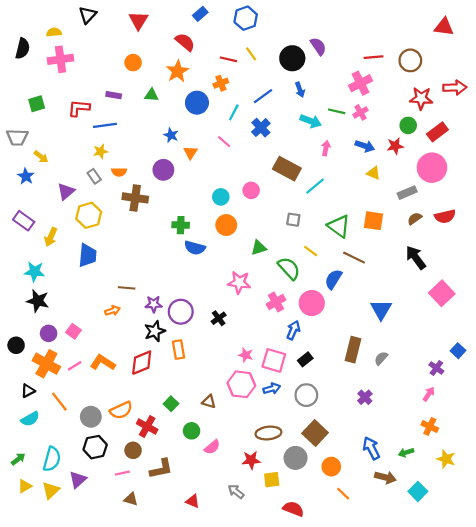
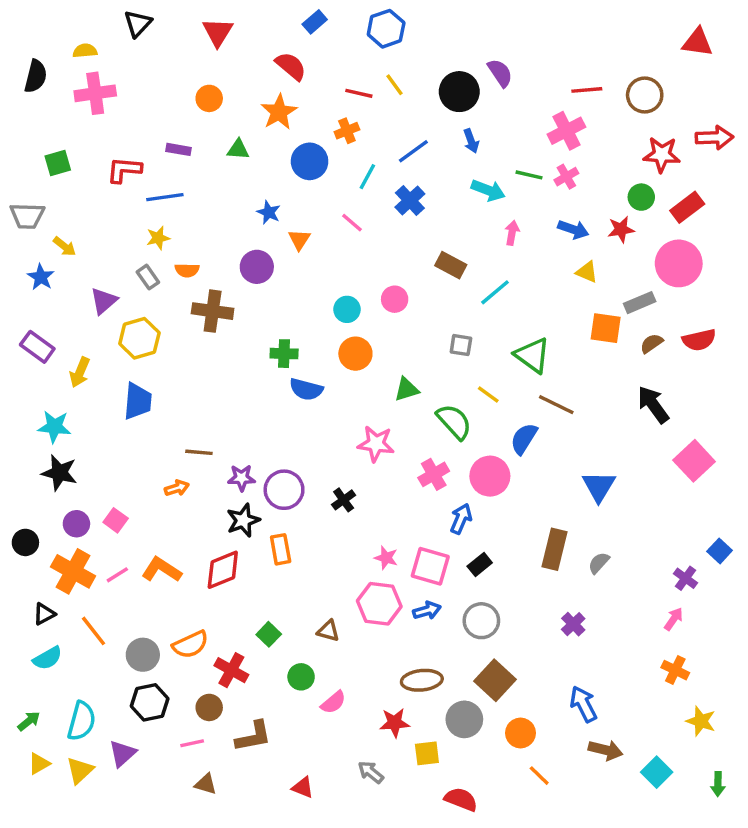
brown rectangle: (287, 169) -> (451, 265), size x0.7
orange square: (374, 221) -> (606, 328), moved
green arrow: (406, 453) -> (718, 784), moved, turned -72

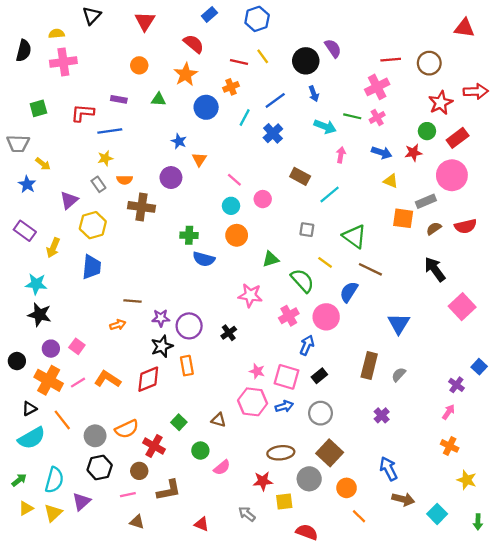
red star: (662, 155) -> (441, 103), turned -30
pink line: (352, 223) -> (234, 180), moved
cyan semicircle: (48, 658) -> (32, 438), size x1.4

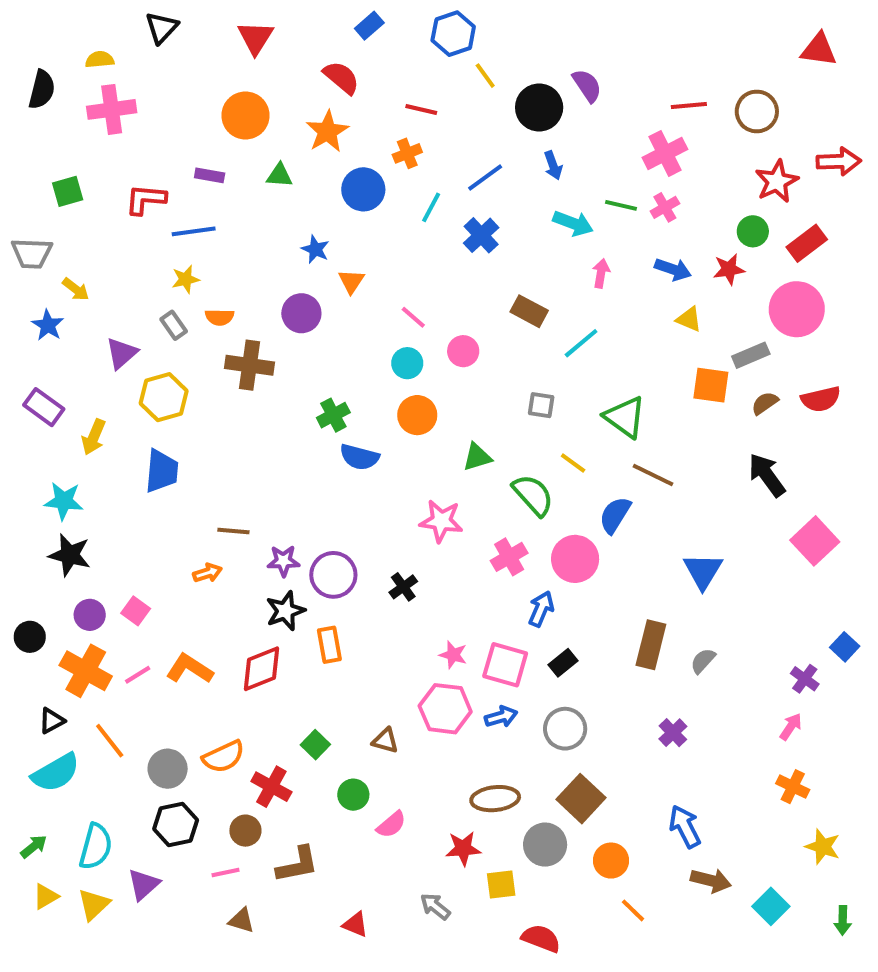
yellow line: (263, 56) -> (485, 76), moved
orange circle: (139, 65) -> (245, 115), size x1.5
green cross: (189, 235) -> (333, 415), turned -30

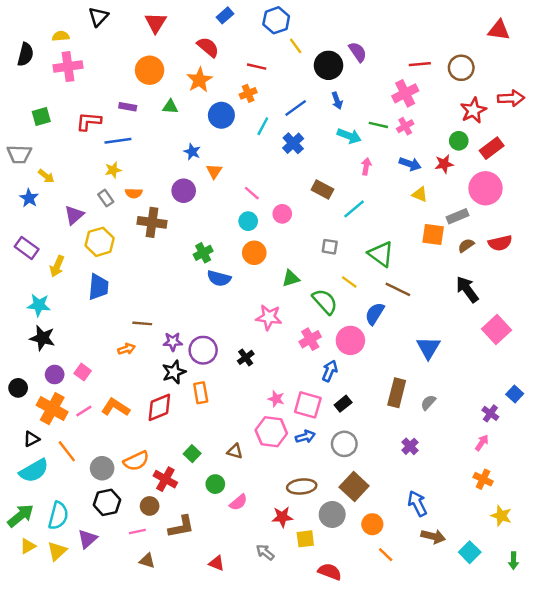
green arrow: (34, 847) -> (21, 516), size x1.6

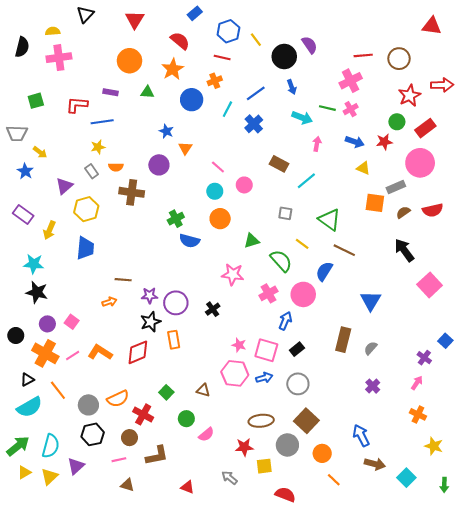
blue hexagon: (276, 20) -> (228, 31), moved
purple cross: (410, 446) -> (373, 386), moved

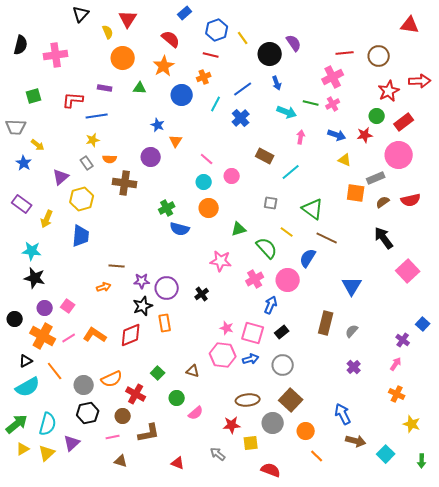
yellow semicircle: (53, 31) -> (108, 32), moved, turned 72

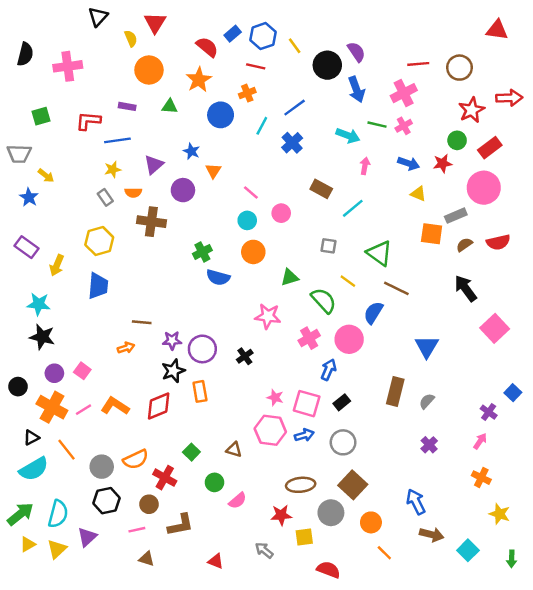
blue rectangle: (185, 13) -> (233, 34), moved
blue arrow: (277, 83) -> (356, 89), moved, size x1.5
purple triangle: (61, 177) -> (154, 165), moved

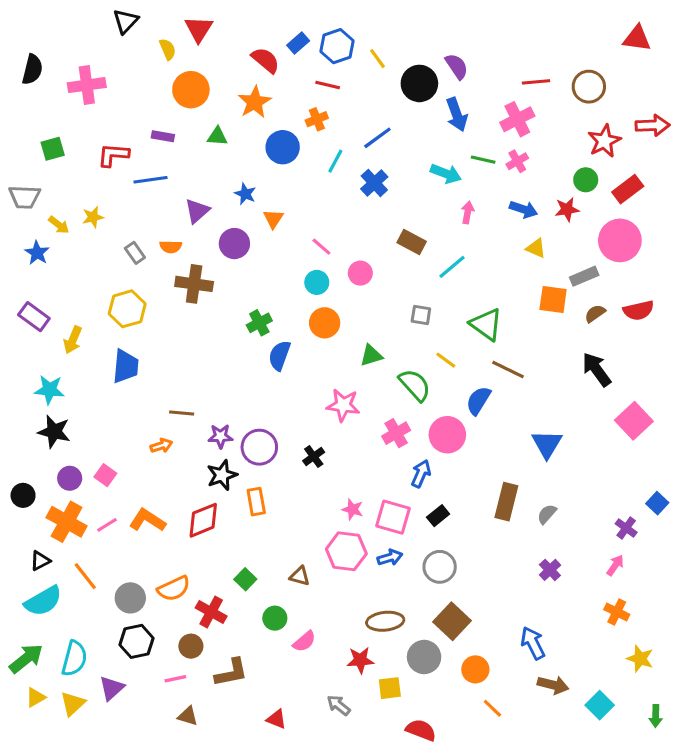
yellow star: (113, 169) -> (93, 217), moved
blue semicircle: (218, 277) -> (279, 355), turned 95

